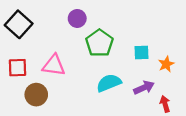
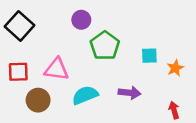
cyan semicircle: (109, 83) -> (85, 95), moved
purple arrow: (144, 88) -> (130, 93), moved, turned 30

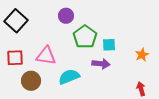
cyan square: (149, 56) -> (109, 45), moved
purple arrow: (130, 93) -> (101, 64), moved

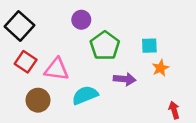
cyan square: (109, 45) -> (149, 46), moved
orange star: (142, 55) -> (160, 68), moved
red square: (15, 58) -> (26, 62), moved, turned 36

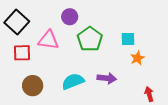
red square: (26, 62) -> (22, 53), turned -36
pink triangle: (57, 69) -> (48, 40), moved
purple arrow: (125, 79) -> (107, 78), moved

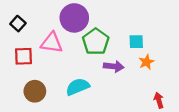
purple circle: (70, 17) -> (74, 18), size x1.6
black square: (17, 22) -> (18, 24), size x0.6
purple arrow: (107, 78) -> (114, 66), moved

